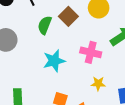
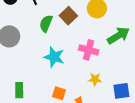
cyan star: (54, 61) -> (54, 57), turned 30

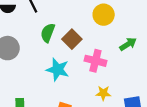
brown square: (68, 16) -> (72, 39), moved
green arrow: (118, 36) -> (128, 44), size x0.7

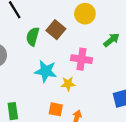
brown square: (72, 39) -> (56, 30), moved
yellow star: (103, 93) -> (68, 84), moved

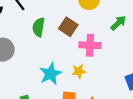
brown square: (56, 30) -> (68, 27), moved
cyan star: (46, 71) -> (51, 74), moved, turned -30

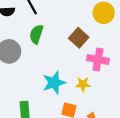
green semicircle: (39, 27) -> (36, 34), moved

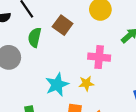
brown square: (79, 38) -> (63, 25), moved

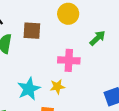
brown square: (63, 25) -> (32, 31), turned -30

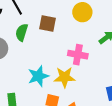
yellow star: (57, 87) -> (65, 77), size x1.5

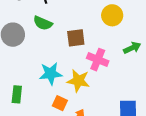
brown square: (48, 23) -> (76, 38), moved, turned -30
green semicircle: (22, 32) -> (43, 23), turned -96

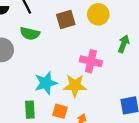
brown square: (76, 38) -> (66, 19), moved
green arrow: (132, 48) -> (124, 44), turned -35
green rectangle: (17, 94) -> (30, 110), moved

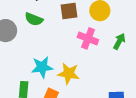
pink cross: (91, 61) -> (88, 38), moved

